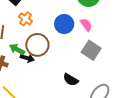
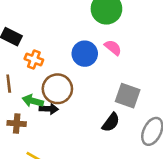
gray square: (91, 50) -> (128, 96), moved
black semicircle: (71, 80) -> (111, 122), turned -70

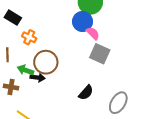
blue circle: (85, 54) -> (82, 22), moved
gray square: (128, 96) -> (100, 54), moved

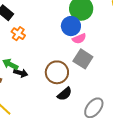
pink semicircle: (93, 33) -> (79, 39), turned 104
brown circle: (46, 62) -> (57, 72), moved

